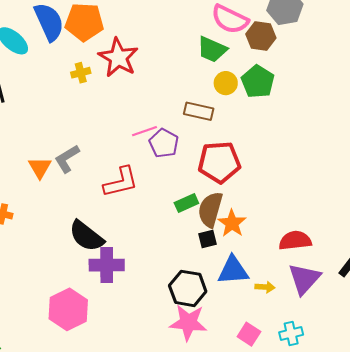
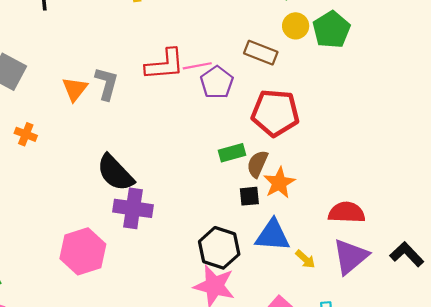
gray L-shape: (67, 159) -> (107, 84), turned 128
red L-shape: (121, 182) -> (165, 65), moved
brown semicircle: (210, 210) -> (257, 164), size x0.7
yellow arrow: (265, 287) -> (305, 259), turned 30

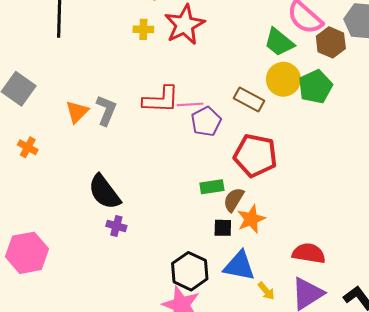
yellow circle: (296, 26) -> (283, 79), size x1.4
purple cross: (133, 208) -> (116, 226), size x0.6
pink hexagon: (83, 251) -> (27, 253), moved

